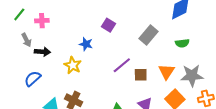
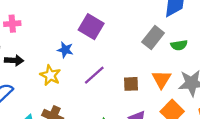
purple square: (109, 25) -> (91, 27), size x1.5
gray rectangle: (148, 35) -> (153, 37), moved
purple line: (122, 65) -> (94, 75), moved

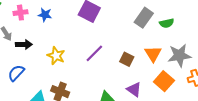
blue star: (65, 50) -> (45, 15), moved
brown square: (131, 84) -> (127, 59), turned 32

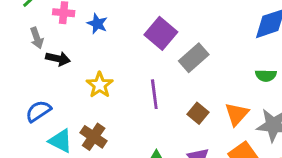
gray rectangle: (144, 18) -> (194, 58), moved
purple line: (94, 53) -> (154, 94), turned -66
blue semicircle: (16, 73) -> (38, 111), moved

